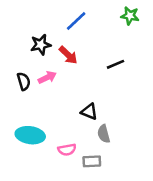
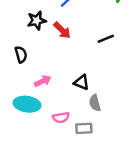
pink arrow: (47, 77) -> (43, 81), moved

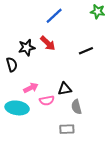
black star: (37, 21) -> (27, 48), moved
black triangle: (82, 82) -> (65, 89), turned -32
pink semicircle: (61, 117) -> (47, 101), moved

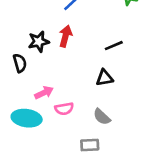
red arrow: (48, 43) -> (65, 36), turned -119
black triangle: (65, 89) -> (104, 78), moved
gray semicircle: (76, 107) -> (102, 117), turned -32

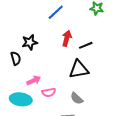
red arrow: (65, 36) -> (67, 38), moved
black triangle: (104, 78) -> (79, 69), size x1.5

